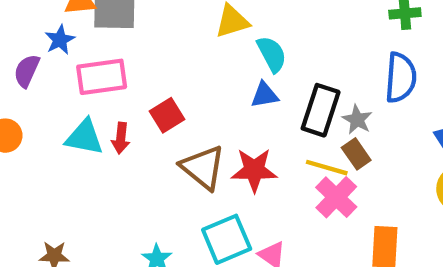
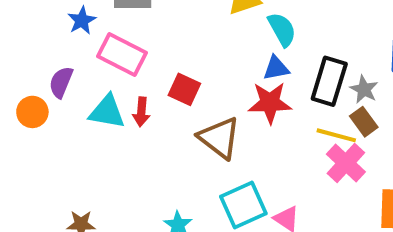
purple semicircle: (27, 71) -> (61, 82), moved
pink rectangle: (102, 77) -> (122, 55), turned 36
red square: (167, 115) -> (184, 89), turned -32
red star: (254, 170) -> (270, 103), moved

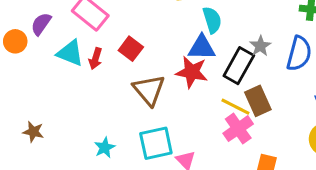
blue triangle: (276, 68) -> (202, 48), size x1.4
gray star: (364, 89) -> (260, 46), moved
brown rectangle: (364, 122) -> (258, 101), size x1.4

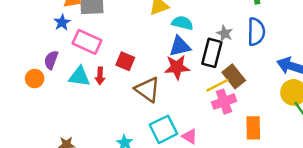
cyan semicircle: (212, 20) -> (182, 23), turned -45
yellow line: (235, 107) -> (218, 85), turned -40
pink cross: (238, 129) -> (224, 102), turned 30

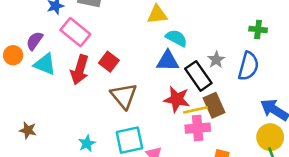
black rectangle: (212, 53) -> (198, 76), turned -64
red star: (177, 67) -> (177, 99), moved
red arrow: (100, 76) -> (80, 70), size x1.6
cyan triangle: (79, 77) -> (45, 64), moved

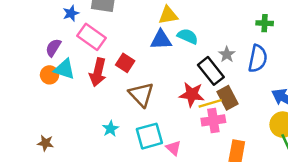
orange circle: (13, 55) -> (49, 75), moved
blue triangle: (168, 61) -> (161, 40), moved
brown star: (28, 130) -> (45, 143), moved
cyan star: (87, 143) -> (110, 129), moved

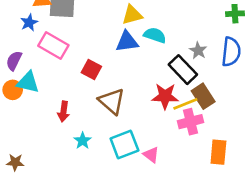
red arrow: (98, 72) -> (63, 111), moved, size x0.7

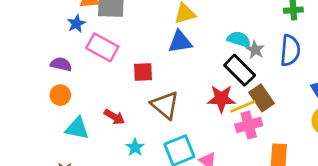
cyan semicircle: (155, 35) -> (239, 39), moved
purple semicircle: (14, 61) -> (61, 64), turned 78
red square: (91, 70) -> (143, 72), turned -30
cyan triangle: (28, 82) -> (77, 128), moved
red arrow: (63, 111) -> (114, 117), turned -66

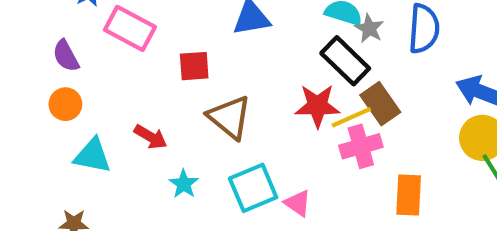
purple semicircle: (61, 64) -> (66, 56), turned -130

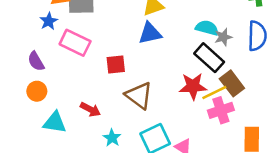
gray star: (369, 28) -> (223, 37), turned 30

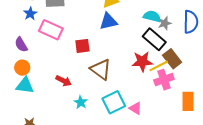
cyan triangle: (55, 122) -> (25, 85), moved

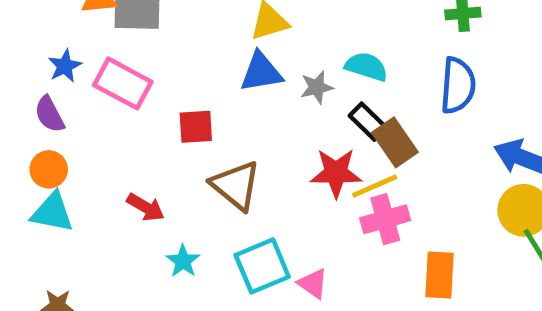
blue star: (30, 14) -> (65, 66), moved
gray star: (165, 23) -> (317, 87), moved
black rectangle: (154, 39) -> (368, 122), size x0.7
brown rectangle: (172, 59) -> (395, 142), moved

